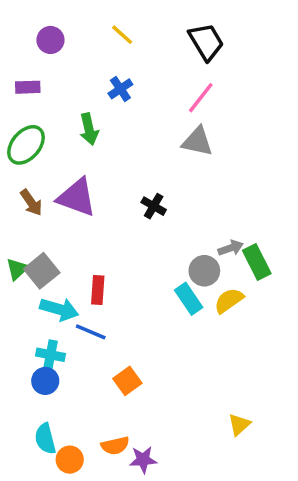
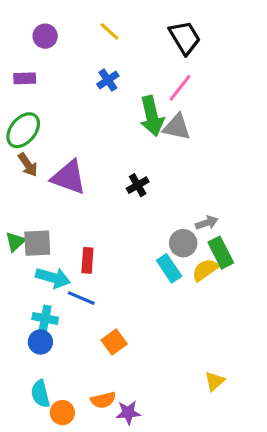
green arrow: (89, 129) -> (152, 116), moved, size x1.4
brown arrow: (31, 203) -> (28, 165), moved
black cross: (154, 206) -> (138, 185), turned 30
green rectangle: (257, 262) -> (221, 253), moved
gray square: (42, 271) -> (37, 243), turned 36

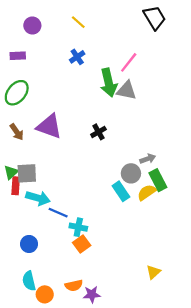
black trapezoid: (185, 38) -> (154, 18), moved
brown arrow: (28, 165) -> (17, 132), moved
red rectangle: (87, 260) -> (16, 186), moved
cyan cross: (45, 318) -> (78, 227), moved

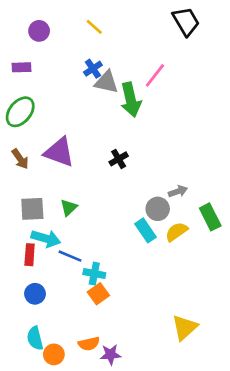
gray triangle: (126, 90) -> (106, 82), moved
green triangle: (11, 172) -> (69, 207), moved
green rectangle: (158, 180) -> (210, 217), moved
red rectangle: (16, 186) -> (30, 255), moved
yellow triangle: (153, 272) -> (185, 327), size x1.5

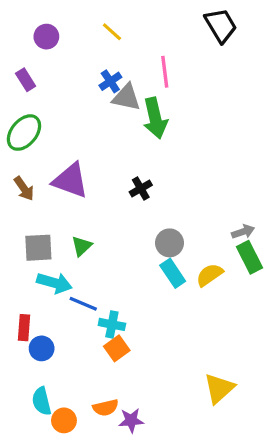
purple rectangle: (22, 67) -> (26, 80), turned 60
pink line: (155, 75) -> (165, 72), moved, turned -45
gray arrow: (178, 191) -> (243, 232), moved
gray circle: (158, 209) -> (170, 243), moved
red rectangle: (30, 255) -> (24, 328), moved

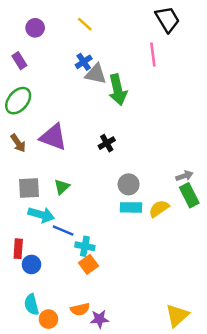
pink line: (165, 72) -> (153, 55), moved
cyan rectangle: (173, 273) -> (131, 207), turned -55
yellow triangle: (219, 388) -> (177, 315), moved

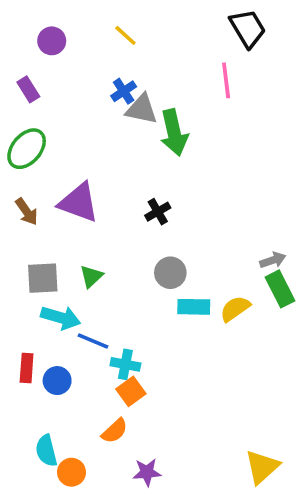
gray circle: (129, 184) -> (170, 273), moved
blue circle: (31, 264) -> (57, 381), moved
orange semicircle: (80, 309) -> (115, 431), moved, turned -30

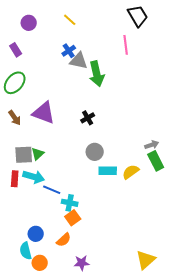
green triangle: (91, 276) -> (38, 154), moved
red rectangle: (27, 368) -> (15, 179), moved
blue circle: (57, 381) -> (36, 234), moved

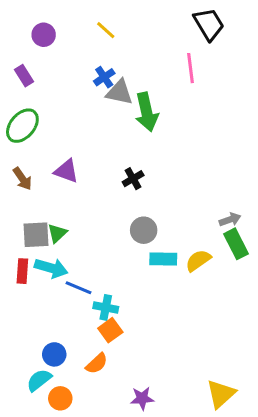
purple triangle: (44, 113) -> (66, 171), size x0.7
cyan semicircle: (26, 251) -> (39, 380), turned 66
purple star: (82, 263) -> (142, 398), moved

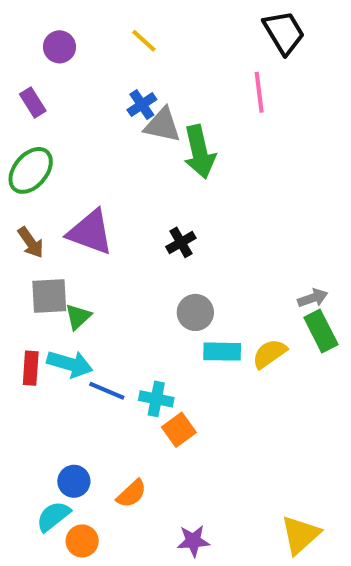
purple triangle: (66, 171) -> (90, 232), size x1.4
gray square: (36, 235) -> (49, 296), moved
cyan cross: (106, 307) -> (156, 399), moved
orange square: (110, 330) -> (179, 430), moved

